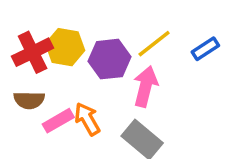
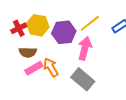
red cross: (33, 52) -> (19, 28), size x0.7
brown semicircle: (29, 100) -> (28, 52), moved

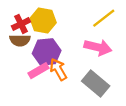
purple hexagon: (64, 32) -> (47, 52), moved
pink arrow: (85, 48) -> (98, 47), turned 90
brown semicircle: (28, 52) -> (20, 40), moved

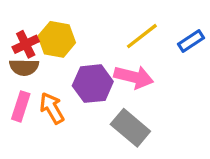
purple hexagon: (47, 52) -> (93, 84), moved
orange arrow: (58, 69) -> (52, 108), moved
pink rectangle: (38, 71) -> (21, 106), moved, turned -42

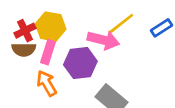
pink arrow: (134, 77) -> (103, 40), moved
pink rectangle: (21, 106) -> (48, 52), moved

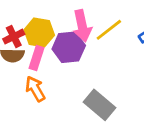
pink arrow: (103, 40) -> (82, 26), moved, turned 64
purple hexagon: (80, 63) -> (69, 47), moved

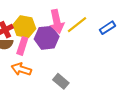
orange arrow: (35, 89) -> (21, 69), turned -42
gray rectangle: (99, 105) -> (61, 81), moved, size x0.7

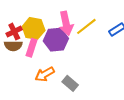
orange arrow: (21, 69) -> (45, 74), moved, turned -48

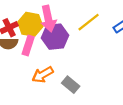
pink arrow: (66, 23) -> (48, 19), moved

